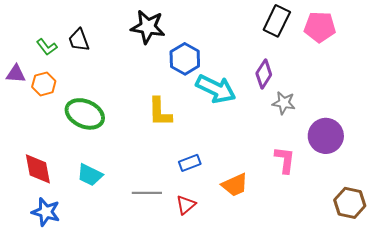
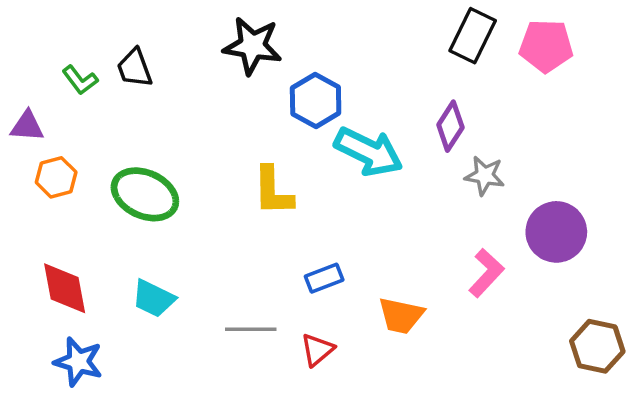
orange hexagon: (44, 84) -> (56, 177), moved
pink L-shape: (285, 160) -> (486, 273), turned 36
orange trapezoid: (235, 185) -> (401, 316), turned 36

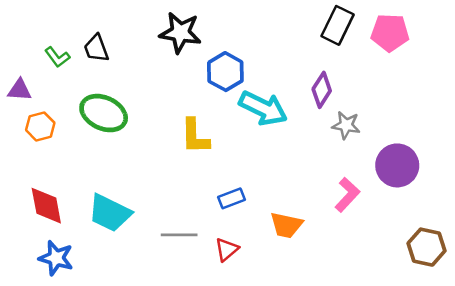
green ellipse: (145, 194) -> (104, 113), moved
cyan trapezoid: (153, 299) -> (110, 213), size x1.4

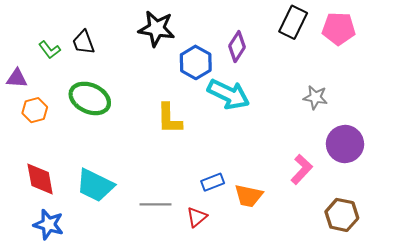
purple diamond: (322, 90) -> (237, 47), moved
gray star: (346, 125) -> (315, 97), moved
blue rectangle: (232, 198) -> (213, 182), moved
brown hexagon: (426, 247) -> (342, 215), moved

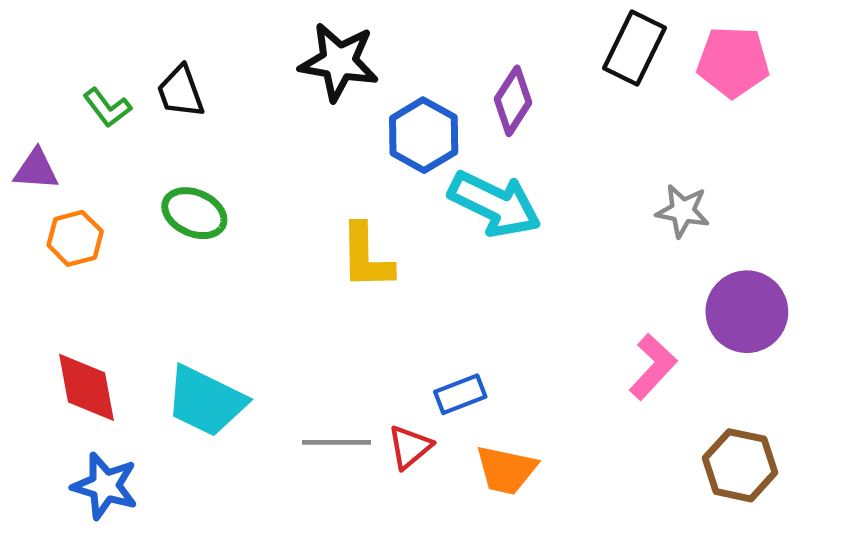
green ellipse: (90, 98) -> (194, 213), size x0.7
orange trapezoid: (249, 196) -> (506, 470), moved
red triangle: (197, 217) -> (410, 447), moved

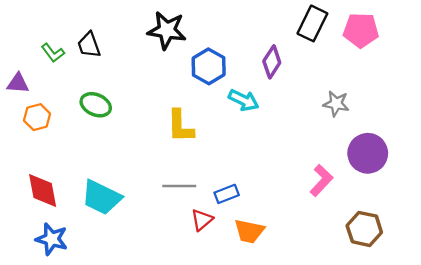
purple diamond: (513, 101) -> (272, 62), moved
cyan arrow: (495, 204) -> (244, 100), size x0.7
gray line: (336, 442) -> (179, 186), moved

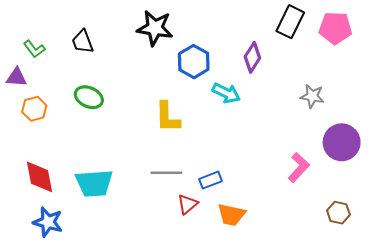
green L-shape: (53, 53) -> (34, 49), moved
cyan trapezoid: (101, 197) -> (94, 183), turned -30
brown hexagon: (364, 229) -> (338, 213), size x0.7

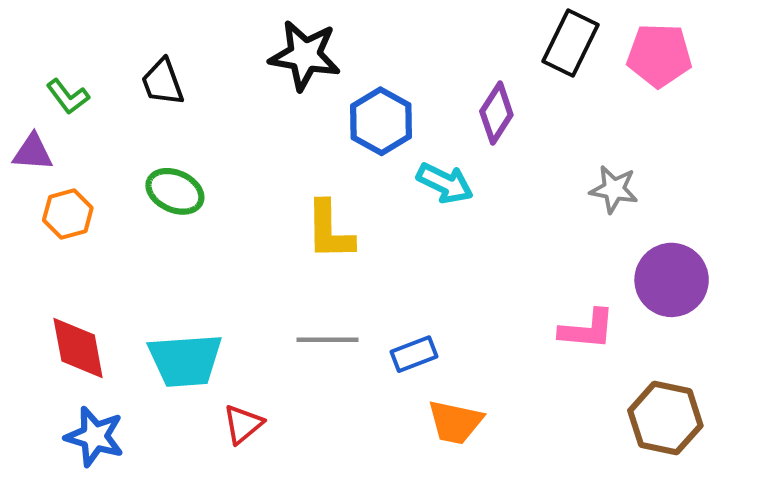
pink L-shape: (299, 167) -> (587, 329), turned 52
red triangle: (187, 204) -> (243, 424), moved
brown hexagon: (338, 213) -> (665, 418), size x1.6

